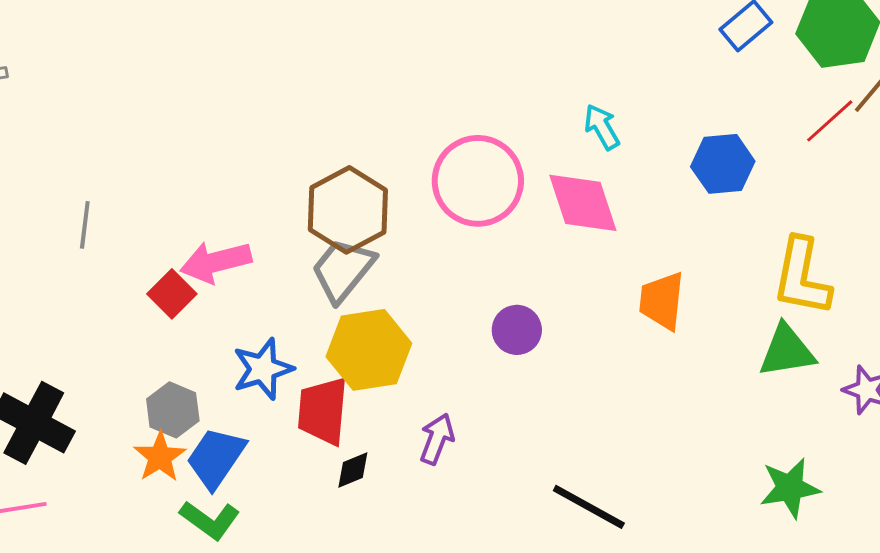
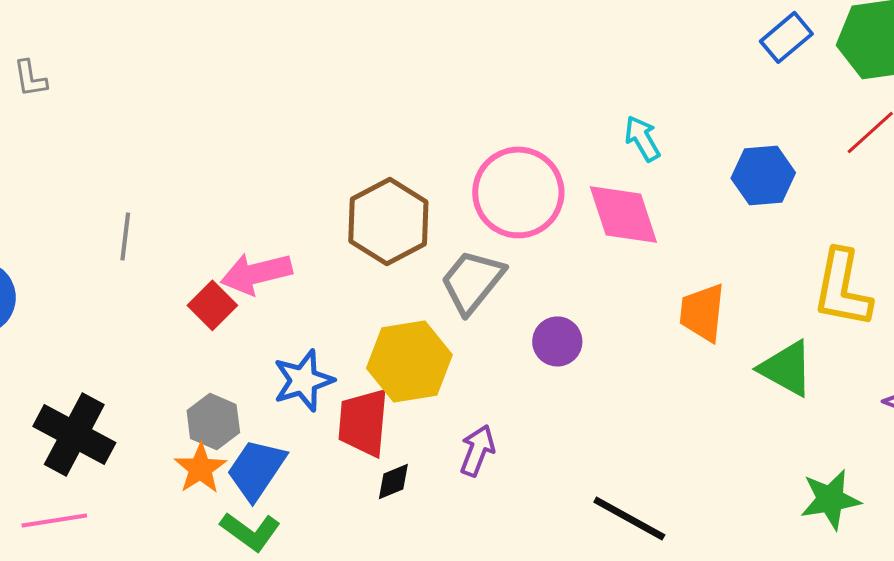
gray trapezoid: (343, 270) -> (472, 281), moved
green triangle: (787, 351) -> (786, 368), moved, turned 38

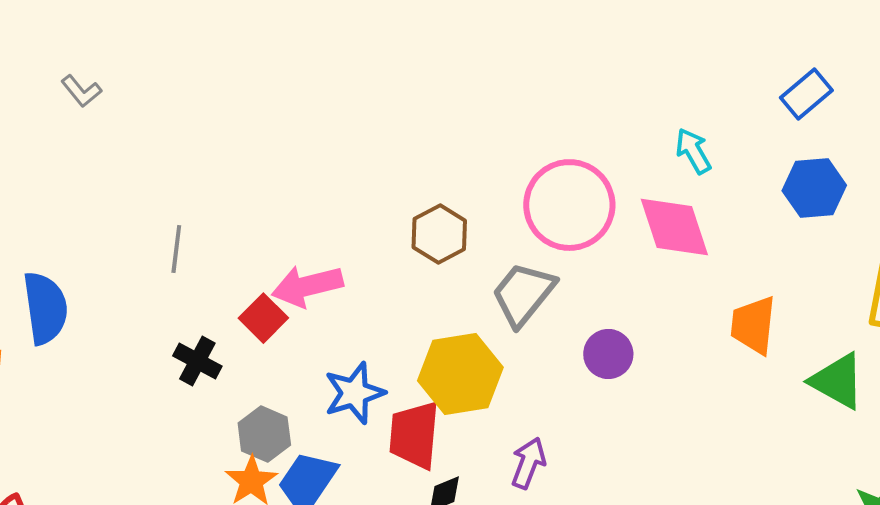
blue rectangle: (786, 37) -> (806, 94), moved
gray L-shape: (30, 78) -> (81, 91), turned -30
brown hexagon: (388, 221) -> (439, 234), size x0.7
black cross: (74, 434) -> (197, 361), moved, size x0.6

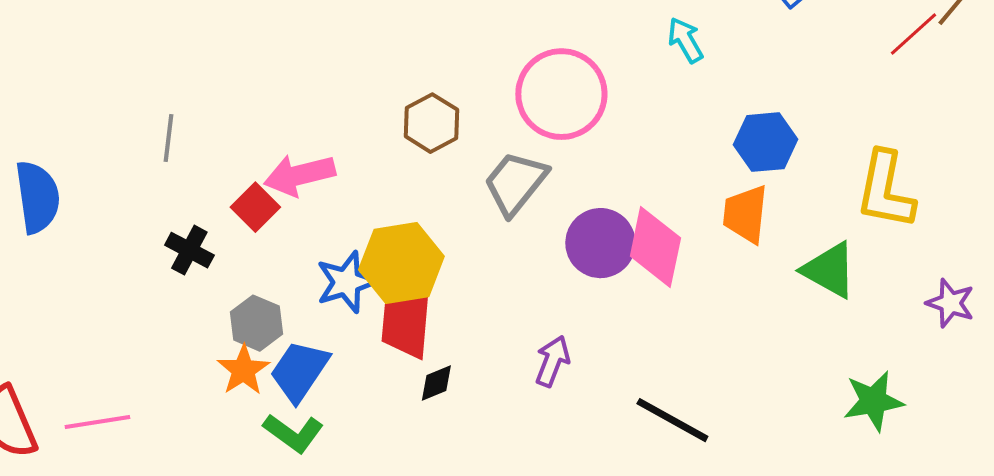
blue hexagon: (814, 188) -> (765, 142), moved
pink diamond: (674, 227) -> (655, 247), moved, turned 30
purple circle: (608, 354) -> (600, 243), size x1.4
yellow hexagon: (460, 374) -> (401, 263), moved
purple arrow: (528, 463) -> (552, 361), moved

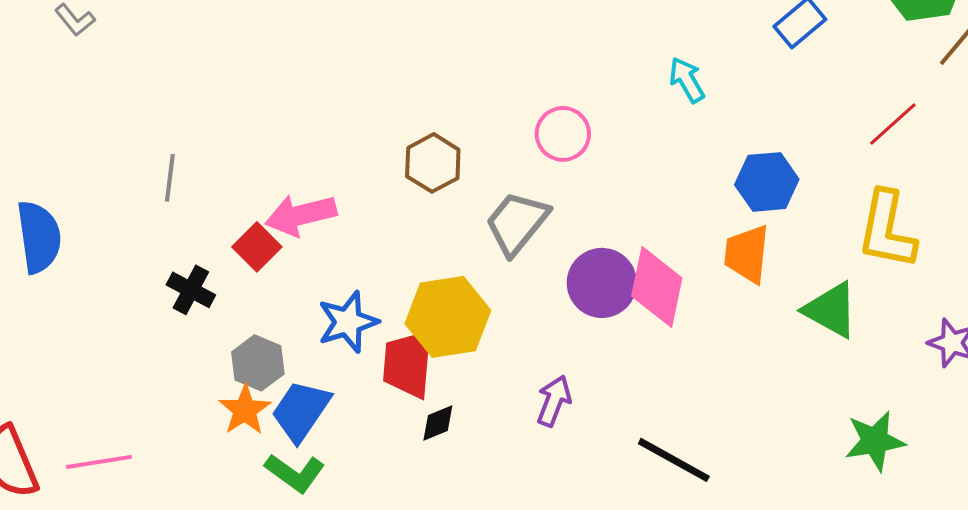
red line: (913, 34) -> (893, 124), moved
pink circle: (561, 94) -> (563, 134), size x0.6
yellow hexagon: (401, 263) -> (448, 317), moved

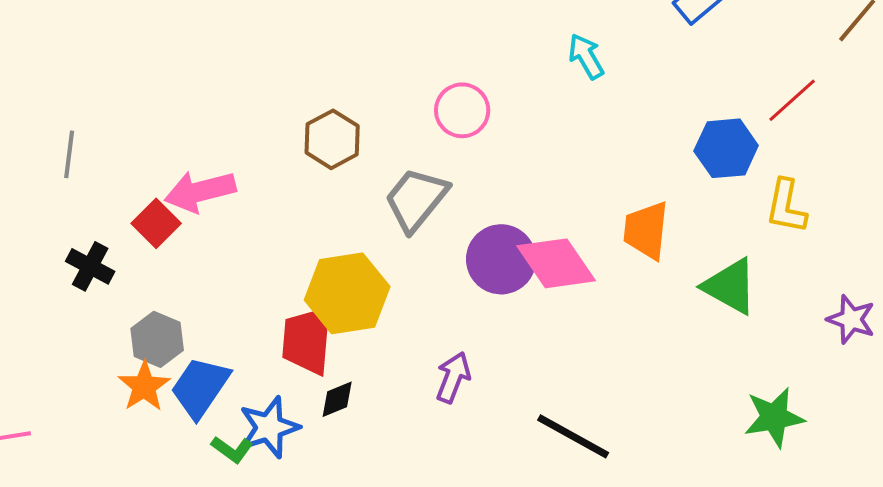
blue hexagon: (767, 182) -> (726, 148), moved
yellow L-shape: (887, 230) -> (786, 206), size x0.7
pink diamond: (657, 287) -> (556, 263), turned -46
blue star: (348, 322) -> (269, 427), moved
green L-shape: (295, 473) -> (232, 449), moved, size x0.7

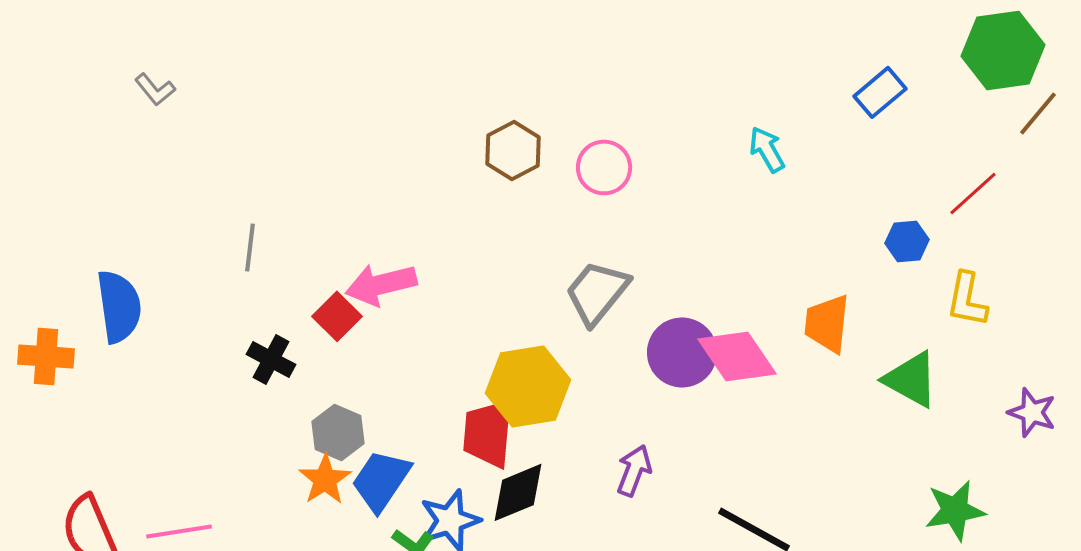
pink circle: (462, 110) -> (604, 167), moved
brown hexagon: (332, 139) -> (513, 150), moved
blue hexagon: (726, 148) -> (907, 241), size x0.7
black diamond: (337, 399) -> (518, 492), size x1.6

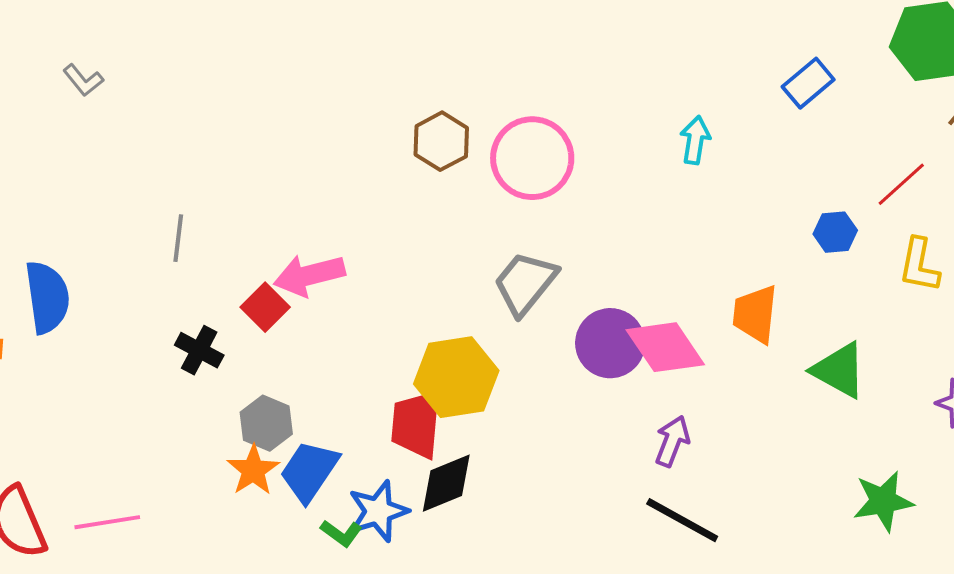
cyan arrow: (767, 149) -> (695, 140), turned 39
pink circle: (604, 167) -> (532, 158), size x1.5
yellow L-shape: (967, 299) -> (919, 265), moved
purple arrow: (634, 470) -> (672, 441), moved

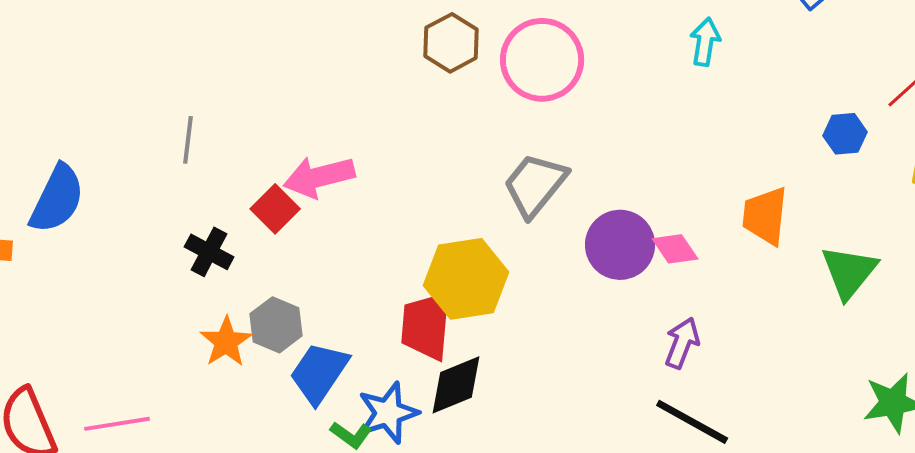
blue semicircle: (47, 297) -> (57, 199), turned 34
pink diamond: (665, 347) -> (675, 249), size x0.6
green triangle: (839, 370) -> (849, 272), turned 40
orange star: (253, 470) -> (226, 342), moved

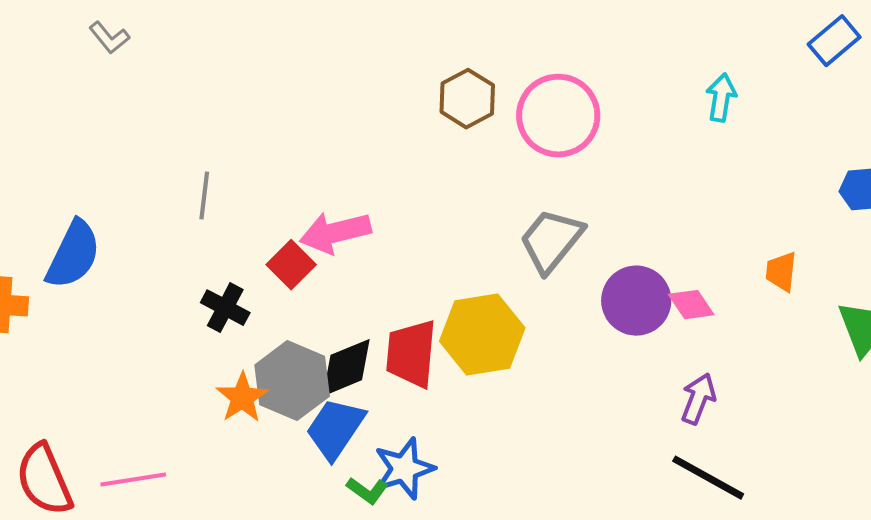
orange trapezoid: (765, 216) -> (781, 272), size x0.7
gray hexagon: (276, 325) -> (292, 381), size x1.4
red trapezoid: (426, 326) -> (411, 354), moved
black diamond: (456, 385) -> (346, 368), moved

